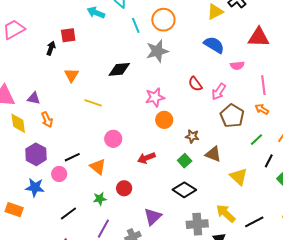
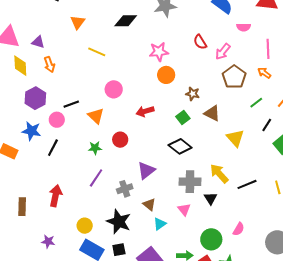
black line: (68, 213) -> (53, 148), moved, turned -30

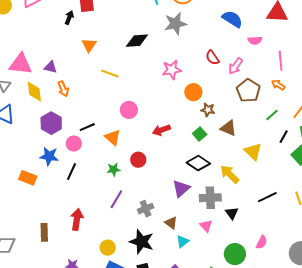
orange circle: (166, 75) -> (193, 92), moved
purple triangle: (146, 170) -> (181, 189), moved
yellow arrow: (219, 174) -> (230, 174), moved

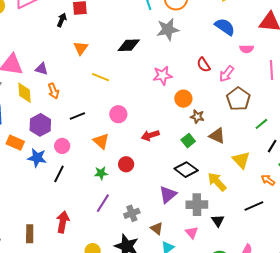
orange arrow: (278, 85) -> (268, 180), moved
black line: (87, 127) -> (77, 116), moved
orange rectangle: (28, 178) -> (15, 143), moved

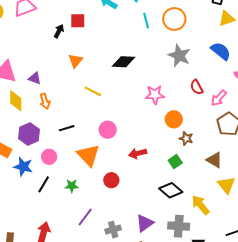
gray star: (168, 29) -> (179, 56), moved, turned 30
brown triangle: (217, 136) -> (214, 160), moved
orange triangle: (101, 141) -> (88, 155), size x1.4
green star: (101, 173) -> (72, 186), moved
purple triangle: (168, 194) -> (145, 223), moved

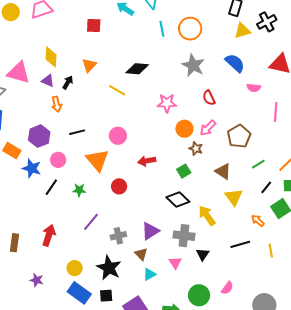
black arrow: (59, 31) -> (68, 82), moved
yellow line: (93, 91) -> (117, 90), moved
pink arrow: (219, 98) -> (208, 128), moved
yellow diamond: (16, 101) -> (51, 57), moved

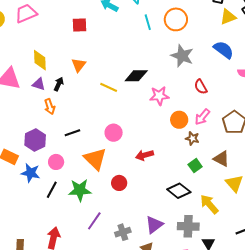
black diamond: (137, 69) -> (136, 76), moved
green square: (184, 171) -> (195, 166), moved
green star: (79, 190) -> (80, 190), size x1.6

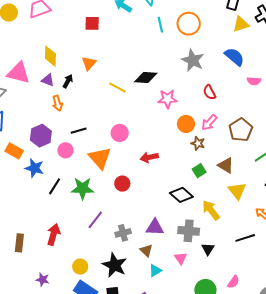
pink circle: (56, 162) -> (65, 150), moved
purple triangle: (154, 225) -> (155, 227), turned 36

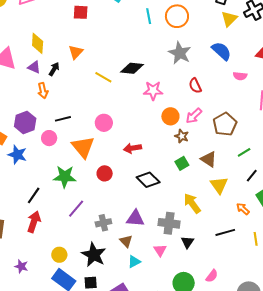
yellow triangle: (241, 24) -> (229, 19), turned -30
black line: (55, 186) -> (34, 195), moved
black diamond: (181, 195) -> (148, 180), moved

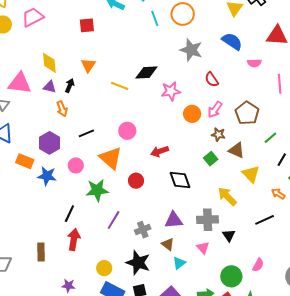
brown star: (182, 136) -> (218, 134), moved
pink circle: (49, 138) -> (76, 165), moved
black diamond: (148, 180) -> (180, 180), turned 35

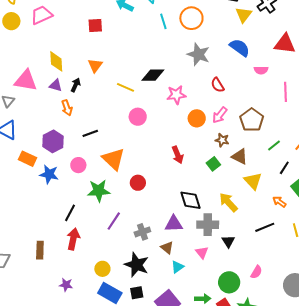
pink circle: (127, 131) -> (138, 117), moved
red arrow: (160, 151) -> (178, 155), moved, turned -96
black diamond: (180, 180) -> (190, 200), moved

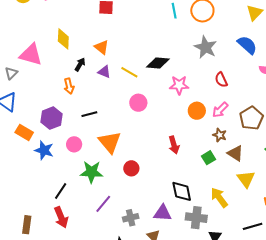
orange triangle: (95, 66) -> (102, 47), turned -35
purple triangle: (56, 85) -> (104, 72), moved
red arrow: (73, 239) -> (61, 217), turned 140

